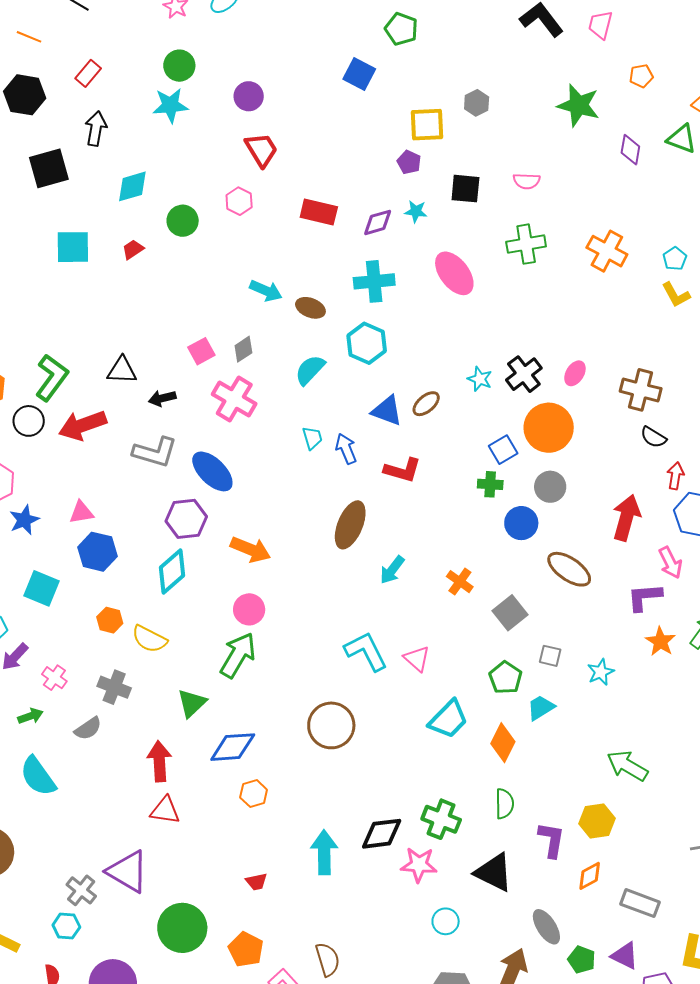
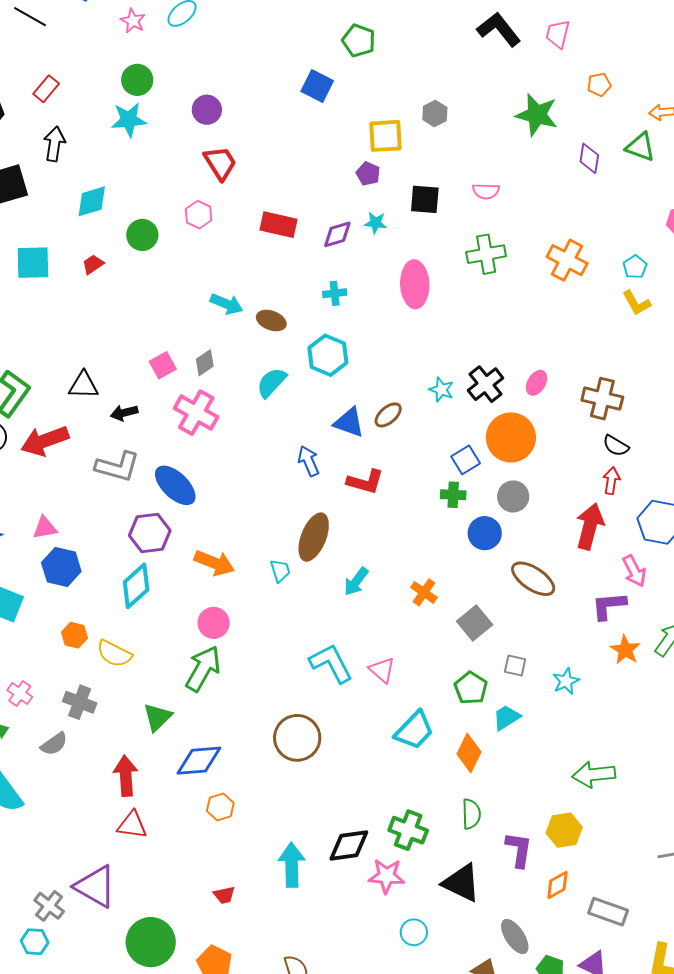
pink ellipse: (454, 273) -> (415, 284), turned 36
cyan cross: (374, 281) -> (335, 293), size x0.6
cyan trapezoid: (312, 438) -> (280, 571), moved
red arrow: (675, 476) -> (611, 481), moved
green arrow: (627, 766) -> (594, 774), turned -36

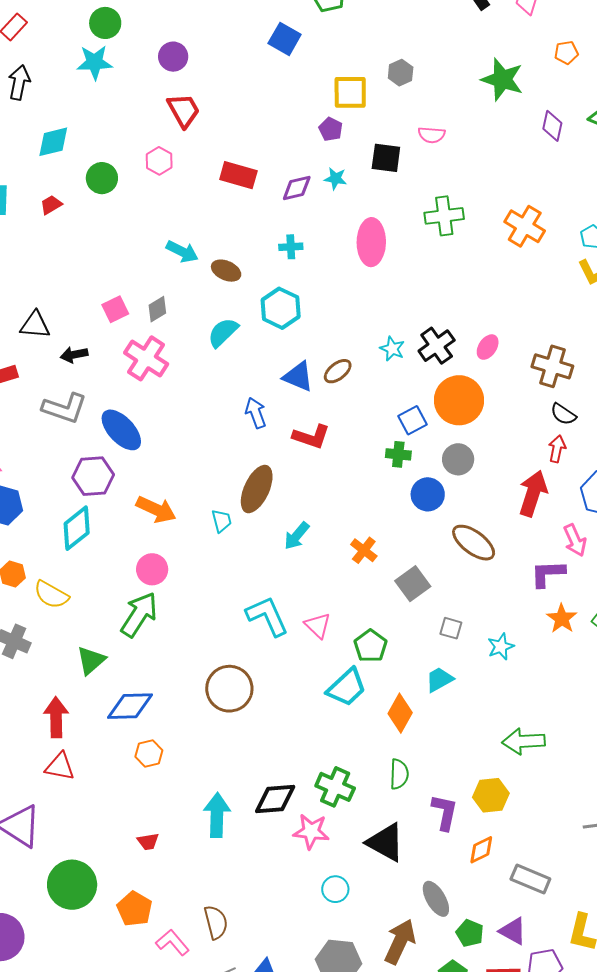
pink semicircle: (486, 191) -> (432, 135), moved
green pentagon: (471, 688) -> (371, 646), moved

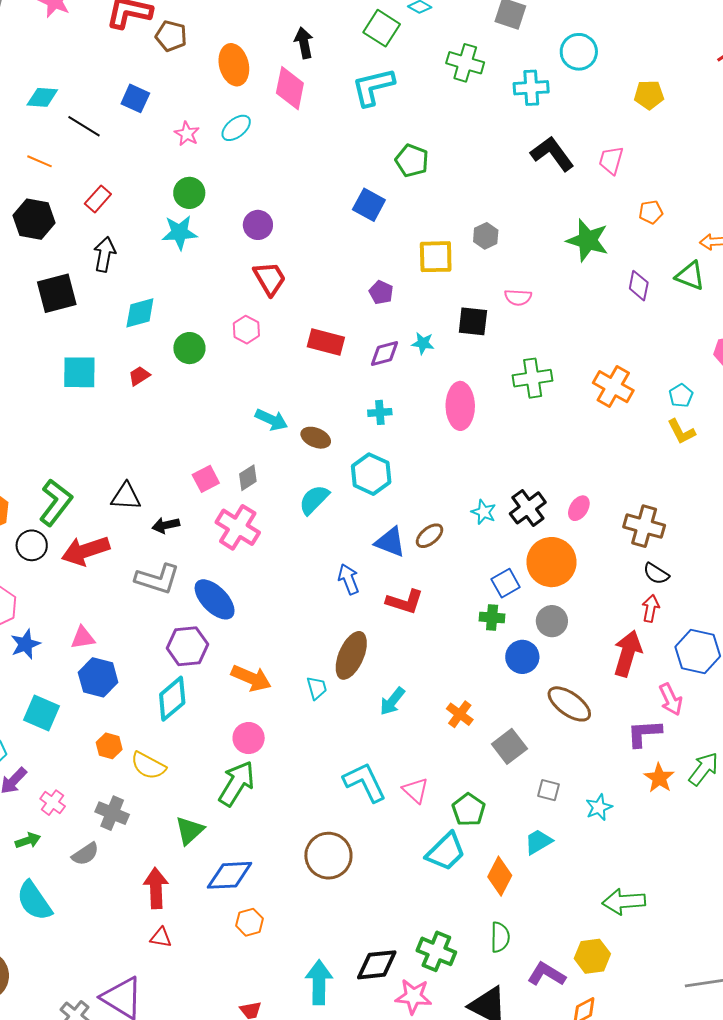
purple pentagon: (331, 129) -> (381, 292), moved
red triangle: (60, 767) -> (161, 937), size x0.7
purple L-shape: (445, 812) -> (547, 974), turned -69

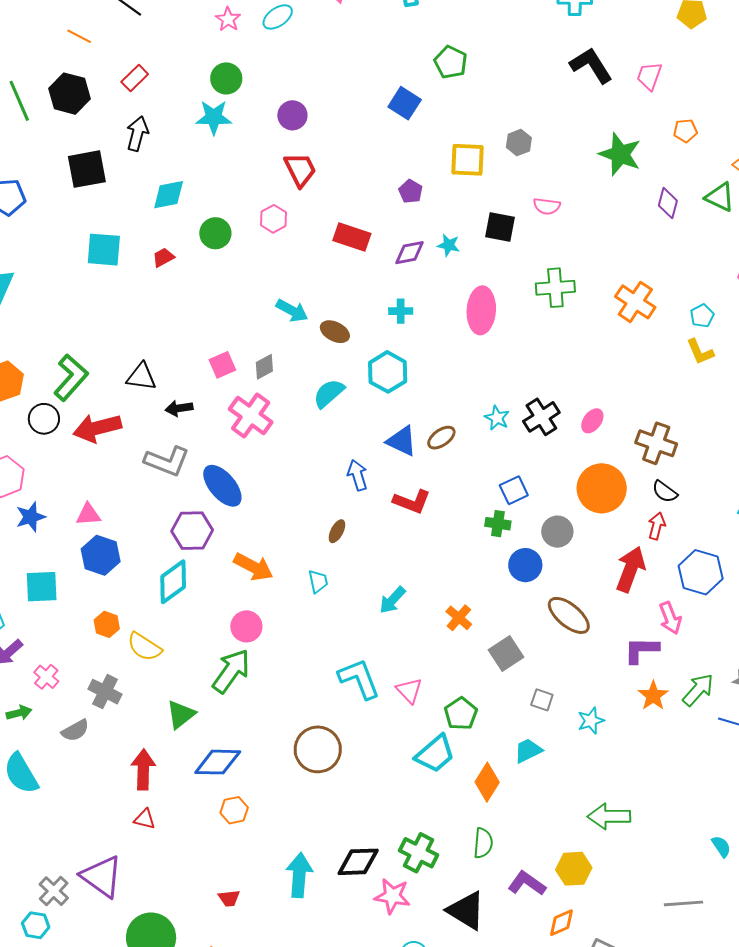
orange circle: (552, 562) -> (602, 488), moved
brown ellipse: (351, 655) -> (337, 531), moved, size x0.5
cyan square: (41, 713) -> (42, 587), turned -30

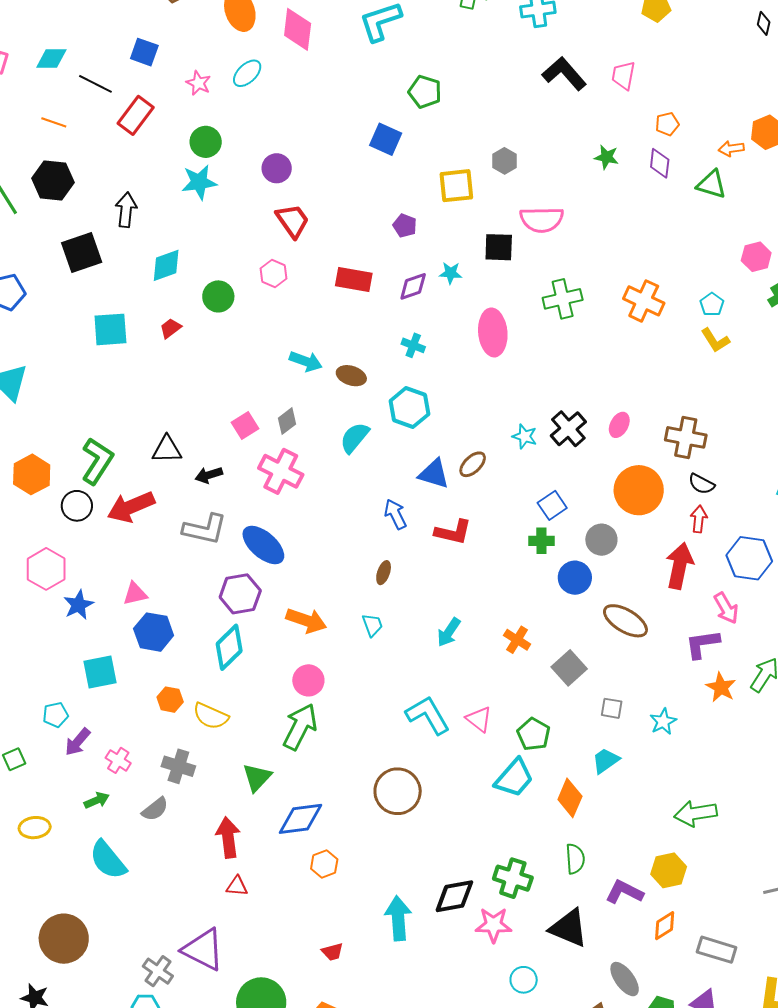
red rectangle: (135, 78) -> (136, 115), moved, size x1.4
green star: (620, 154) -> (606, 157), size x0.6
purple diamond: (668, 203) -> (660, 163), moved
pink semicircle: (547, 206) -> (542, 220), size x1.6
cyan cross: (401, 311) -> (413, 345), turned 30

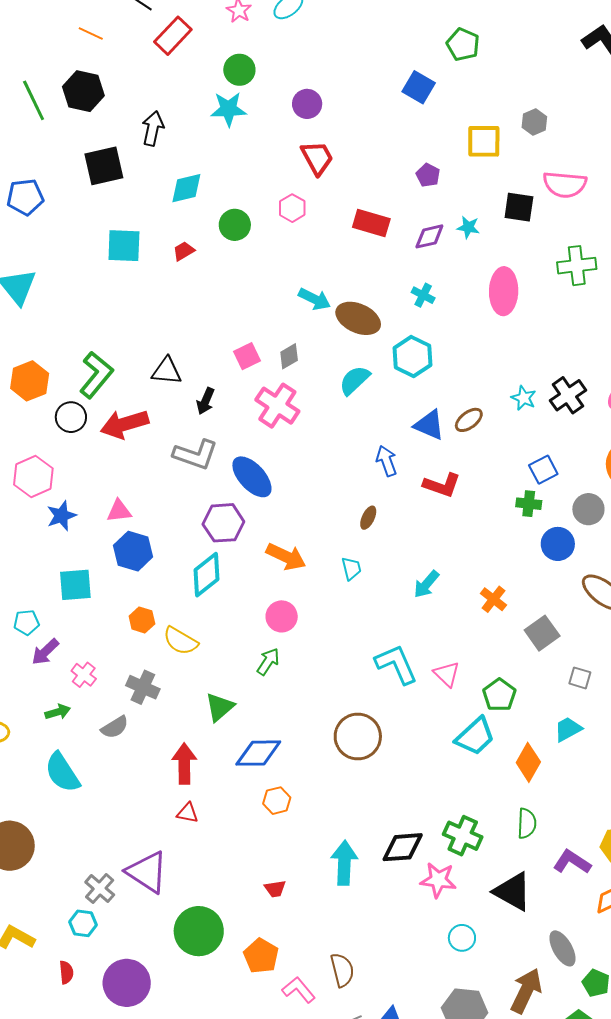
brown ellipse: (351, 376) -> (358, 318), size x1.5
black arrow: (209, 475) -> (206, 401), turned -56
green arrow: (300, 727) -> (268, 662), size x0.6

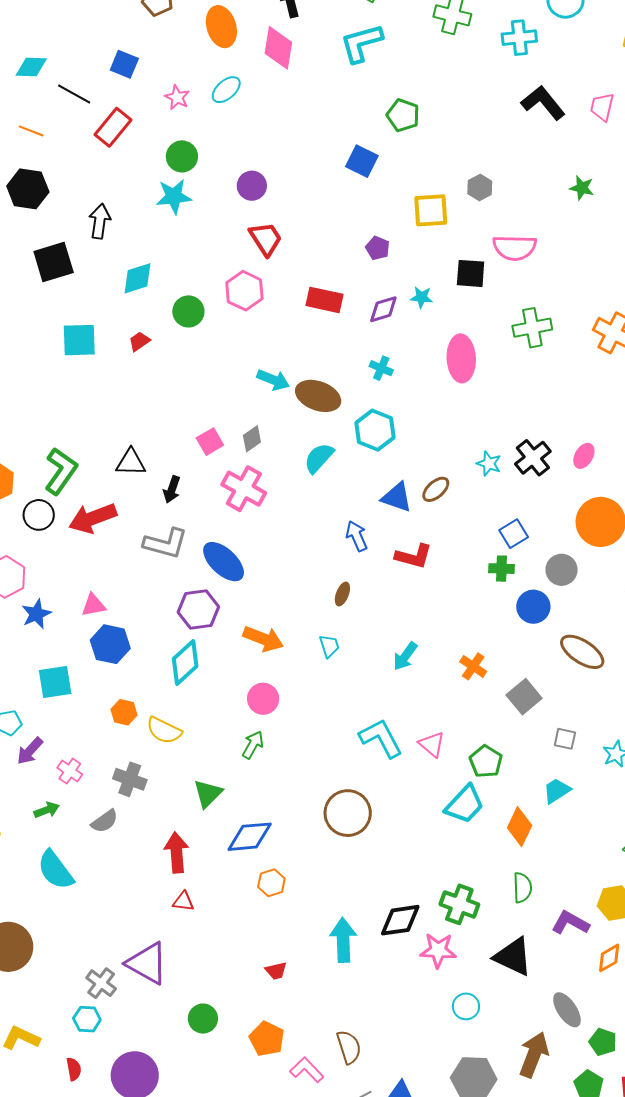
pink hexagon: (292, 208) -> (244, 291), size x1.4
green circle: (199, 931) -> (203, 1019), size x0.6

